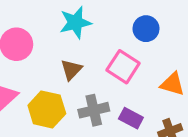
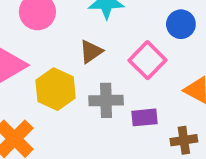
purple rectangle: (131, 118) -> (144, 117), turned -45

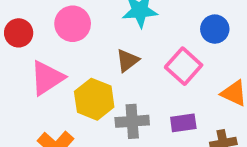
gray cross: (106, 100) -> (132, 121), moved

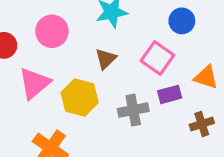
gray cross: (132, 121) -> (133, 110), moved
purple rectangle: (183, 123) -> (170, 94), moved

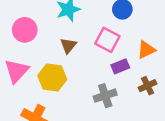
orange triangle: (206, 77) -> (146, 50), turned -36
gray cross: (133, 110) -> (105, 96), moved

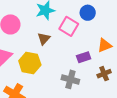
pink square: (107, 40) -> (69, 26), moved
gray cross: (105, 96) -> (70, 79), turned 30

